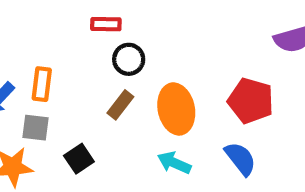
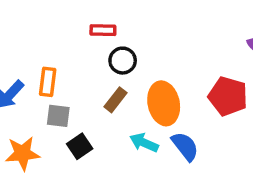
gray square: (36, 128) -> (58, 116), moved
blue semicircle: (240, 159) -> (185, 146), moved
cyan arrow: (174, 163) -> (144, 143), moved

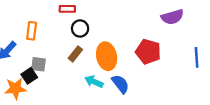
orange rectangle: (48, 82) -> (32, 31), moved
black square: (80, 146) -> (29, 76), moved

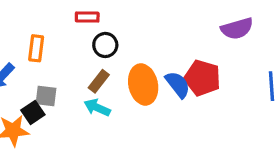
cyan arrow: (94, 82) -> (97, 108), moved
blue semicircle: (120, 84) -> (178, 84), moved

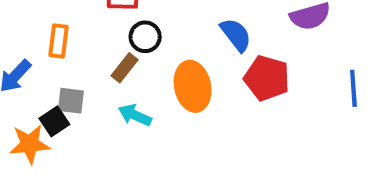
brown rectangle: (99, 81) -> (124, 68), moved
blue semicircle: (178, 84) -> (236, 35), moved

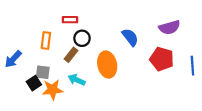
orange rectangle: (58, 41) -> (46, 40), moved
red pentagon: (267, 78) -> (162, 59), moved
orange star: (30, 144) -> (52, 90), moved

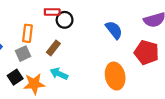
black circle: (82, 38) -> (65, 20), moved
orange ellipse: (107, 65) -> (115, 76), moved
gray square: (43, 72) -> (23, 54), moved, turned -32

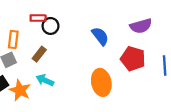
orange star: (34, 84) -> (20, 90), turned 30

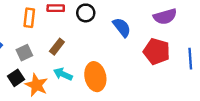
black circle: (51, 26) -> (86, 13), moved
orange rectangle: (13, 40) -> (29, 18), moved
orange ellipse: (101, 82) -> (95, 77), moved

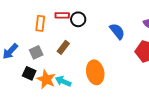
black circle: (86, 13) -> (78, 19), moved
cyan arrow: (63, 74) -> (63, 81), moved
black square: (16, 78) -> (29, 73), turned -32

